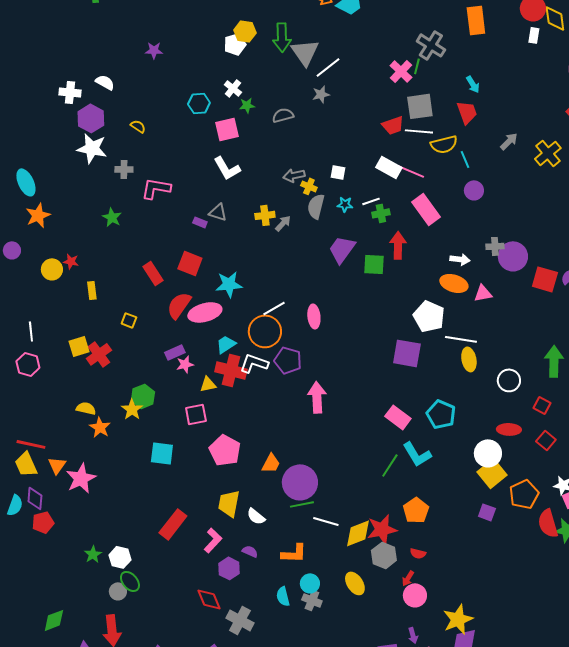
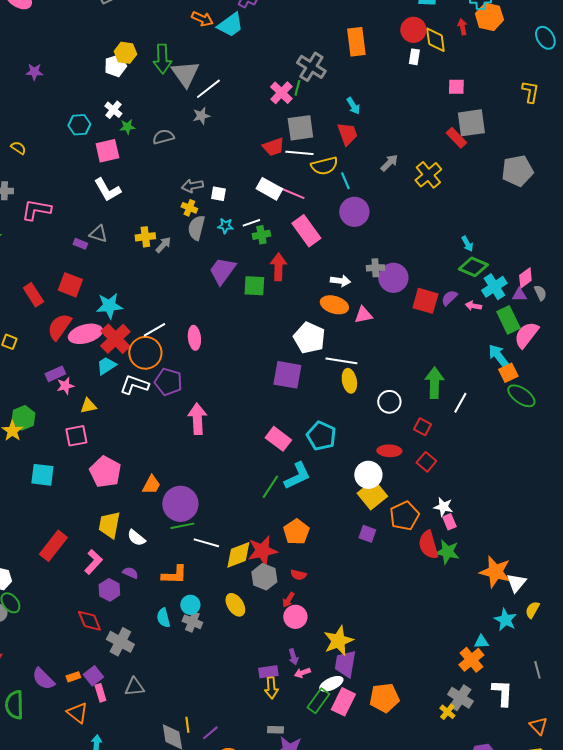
gray arrow: (294, 175) -> (192, 186), moved
purple circle: (474, 190) -> (354, 212), size x1.5
red cross: (231, 370) -> (115, 339), moved, turned 32
cyan L-shape: (417, 454) -> (297, 476), turned -84

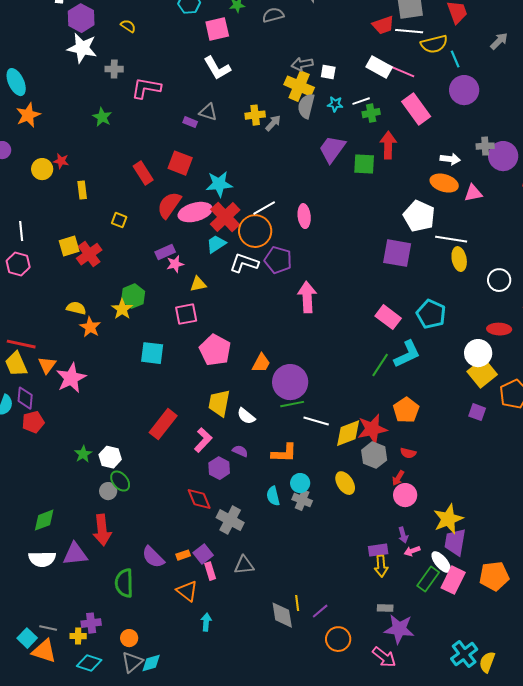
yellow cross: (189, 208) -> (299, 86), size x1.8
white ellipse: (331, 684) -> (441, 562), turned 75

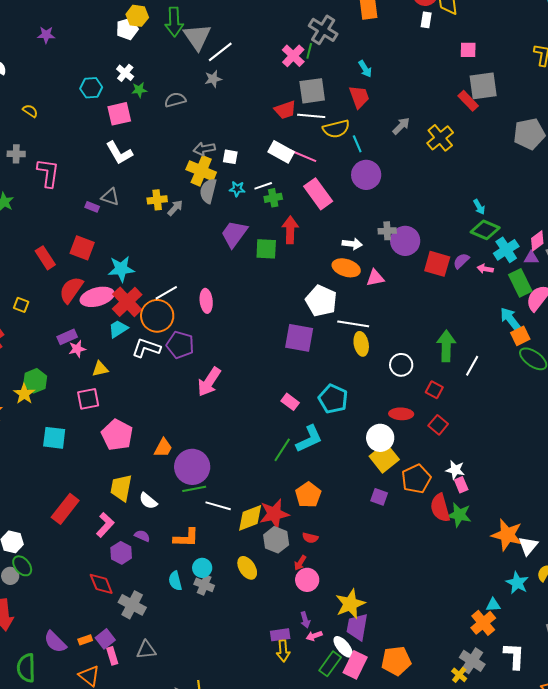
pink L-shape: (146, 88) -> (48, 173), turned 88
pink arrow: (307, 297) -> (209, 382), turned -144
pink rectangle: (388, 317) -> (290, 402), size x0.7

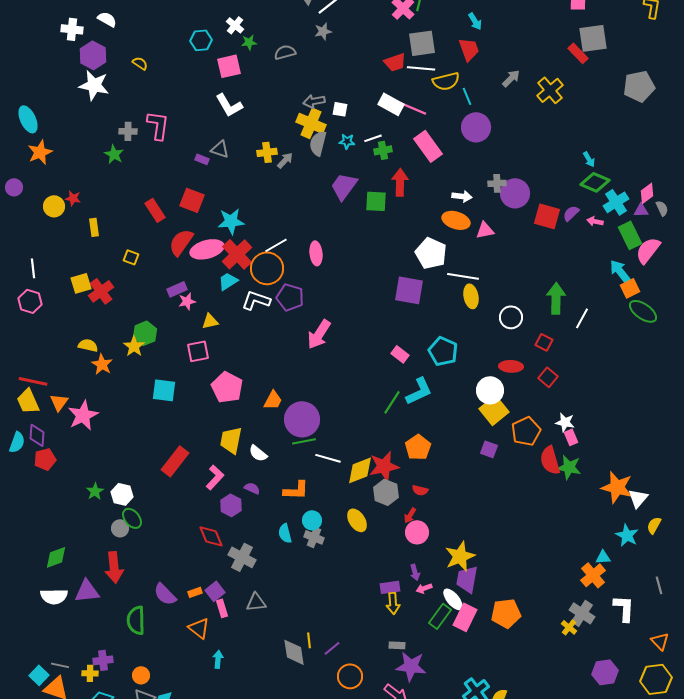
gray cross: (16, 154) -> (128, 131), moved

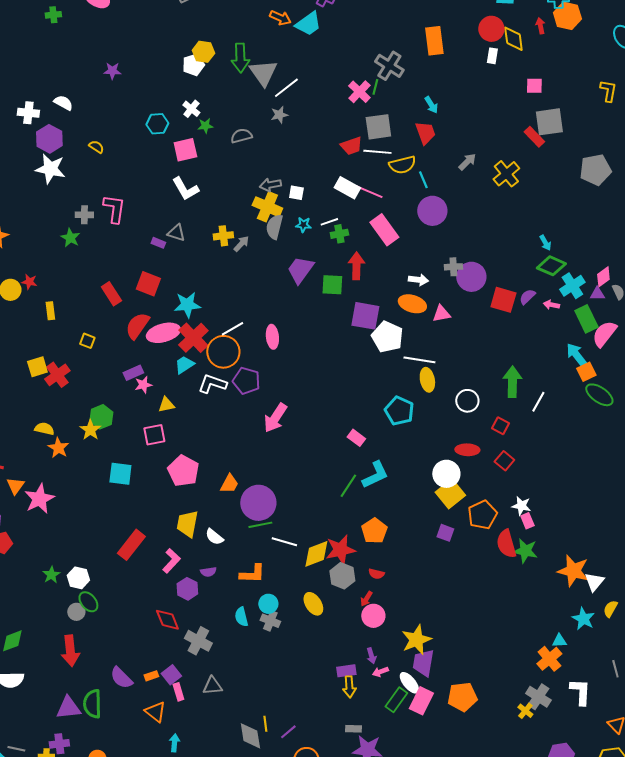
purple square: (409, 290) -> (365, 316), moved
cyan pentagon: (443, 351) -> (399, 411), moved
purple semicircle: (252, 488) -> (208, 572), turned 147
purple triangle: (87, 591) -> (68, 708), moved

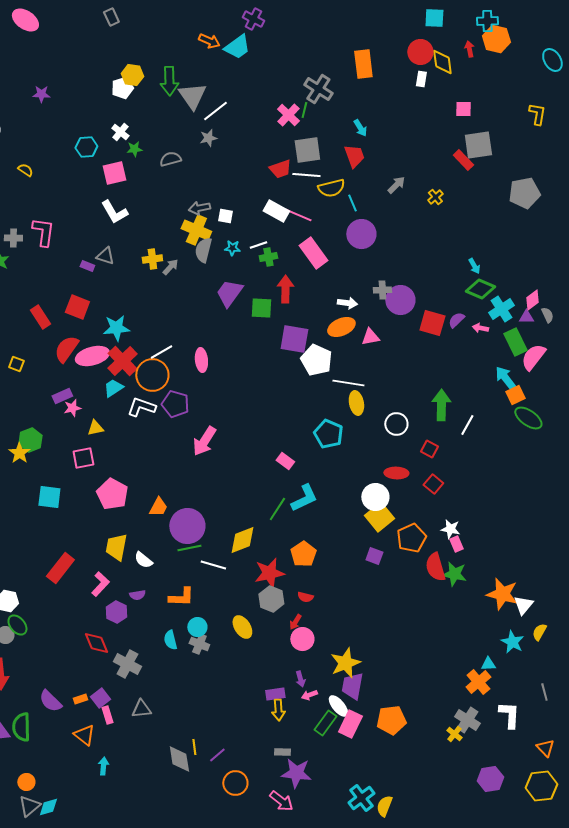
yellow cross: (506, 174) -> (435, 197), size x0.6
orange ellipse: (412, 304) -> (341, 327), turned -40
yellow diamond: (316, 554) -> (242, 540), moved

